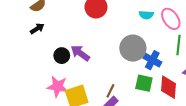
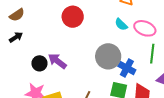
cyan semicircle: (146, 15) -> (121, 24), turned 40
pink ellipse: (171, 19) -> (145, 28), turned -35

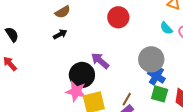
black circle: (39, 63) -> (82, 75), moved, size x1.6
blue cross: (127, 68) -> (156, 76), moved

